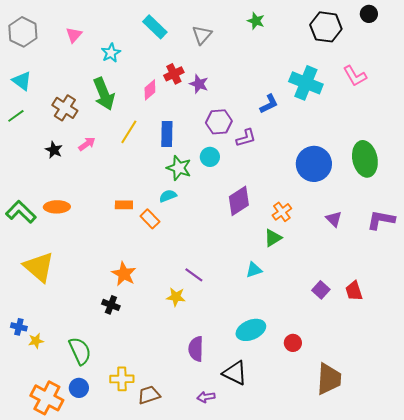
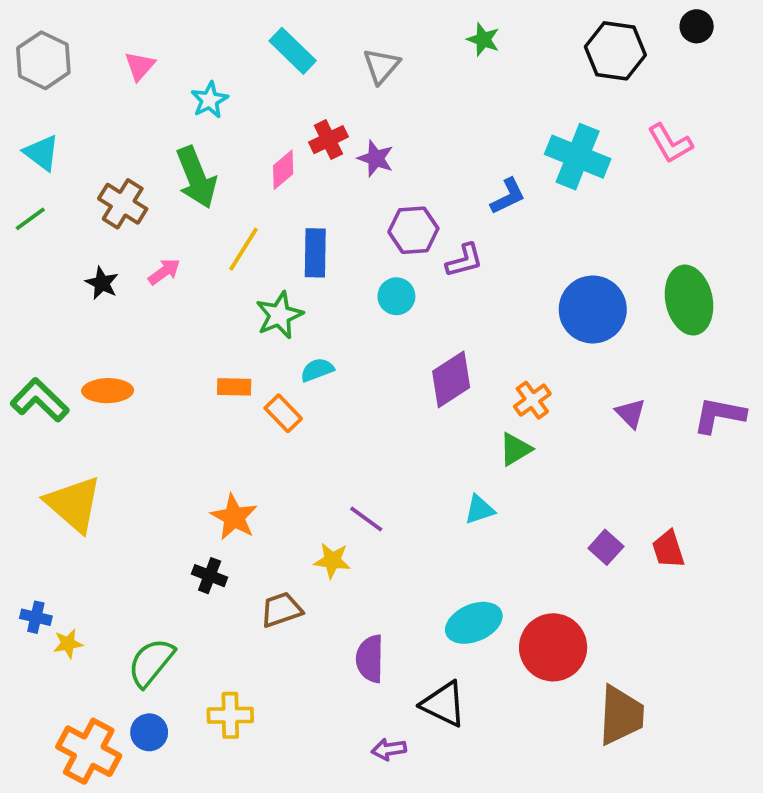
green star: (179, 168) -> (279, 315), moved, turned 30
red circle: (293, 343) -> (553, 647), size x2.0
green semicircle: (80, 351) -> (151, 662), turned -116
brown trapezoid: (149, 395) -> (281, 610), moved

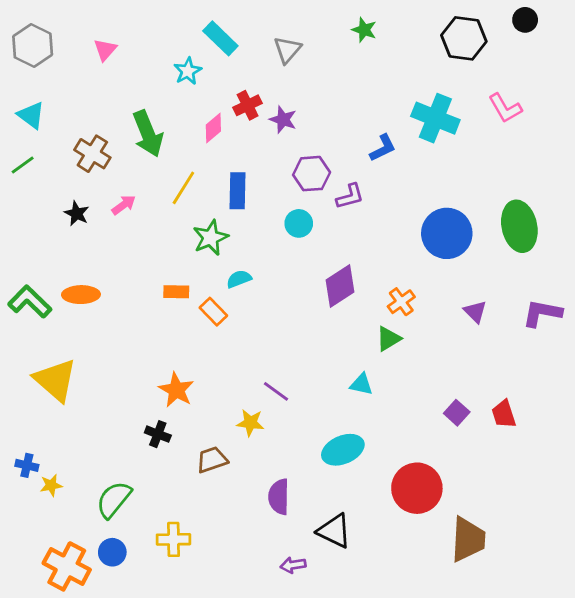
cyan star: (210, 100) -> (188, 71), moved
cyan triangle: (479, 510) -> (361, 384), turned 30
cyan ellipse: (474, 623) -> (343, 450), moved

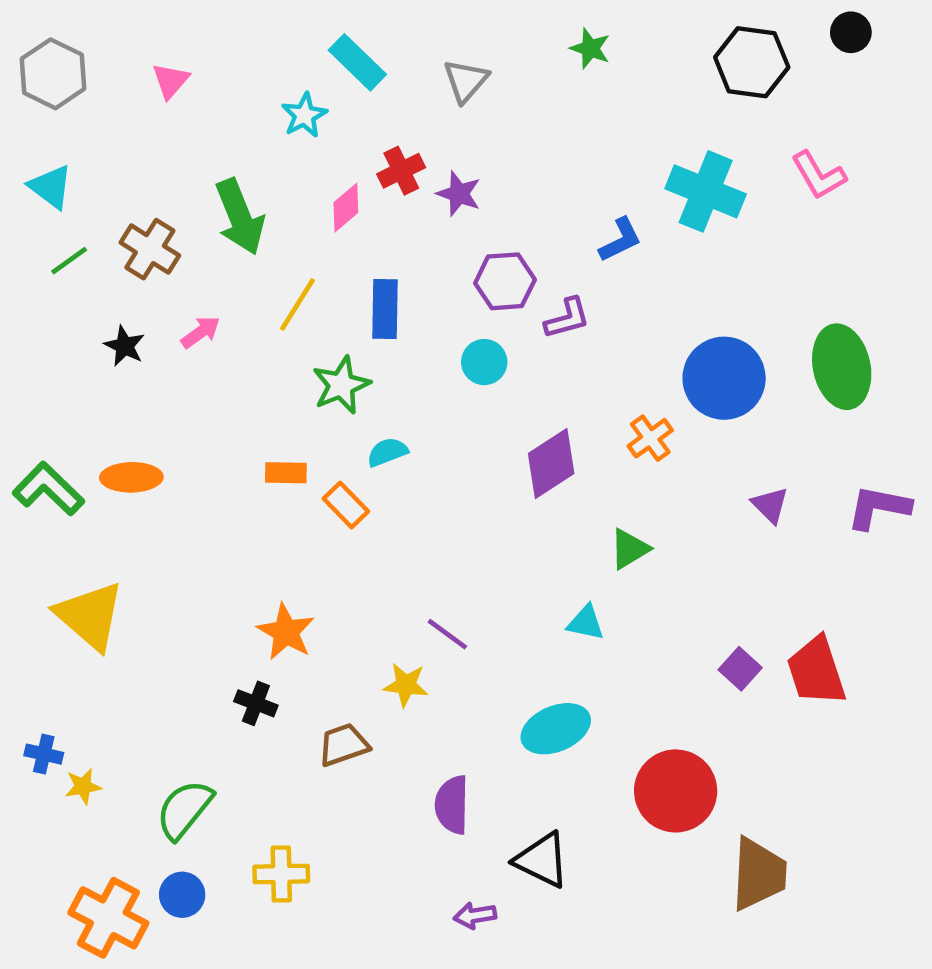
green line: (23, 165) -> (69, 261), moved
orange cross: (401, 302) -> (650, 438), moved
red trapezoid: (504, 414) -> (816, 671), size x1.5

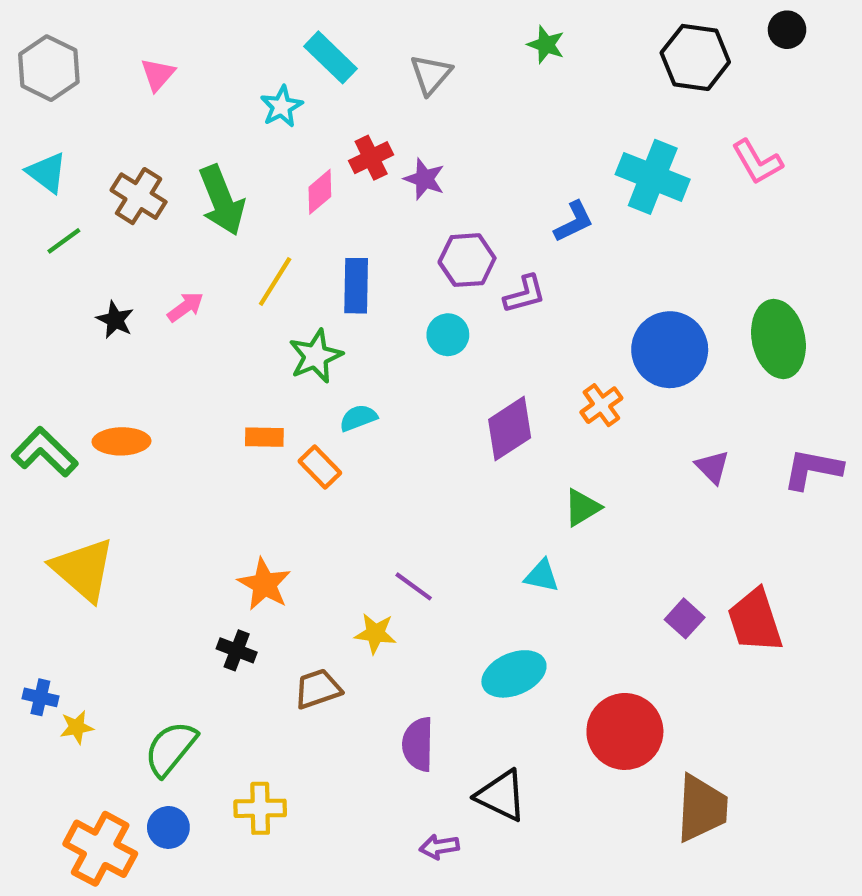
brown cross: (150, 249) -> (139, 196), moved

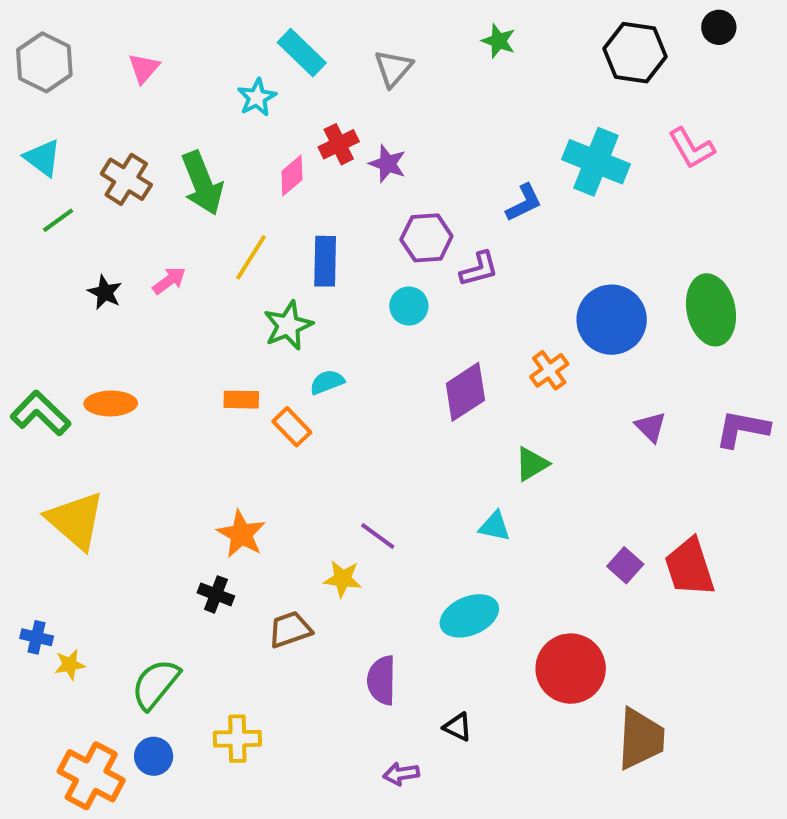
black triangle: (501, 795) -> (458, 727), size x0.6

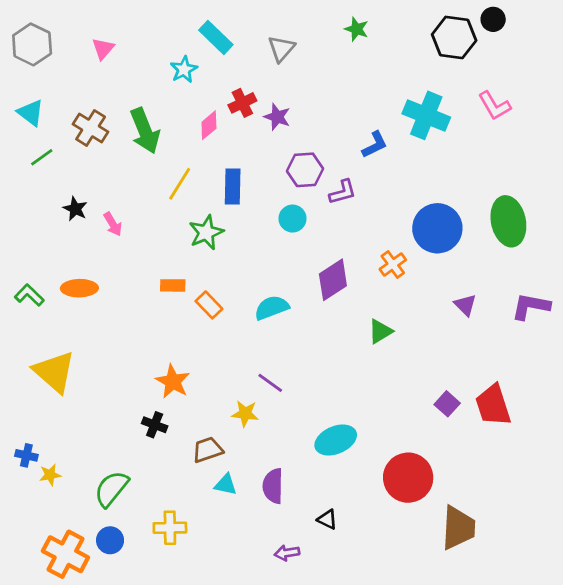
black circle: (719, 27) -> (493, 19), moved
pink arrow: (169, 281) -> (113, 224), moved, turned 95
cyan semicircle: (327, 382) -> (272, 308), moved, size x1.4
green L-shape: (41, 413) -> (29, 295), size x0.7
cyan triangle: (495, 526) -> (226, 485), moved

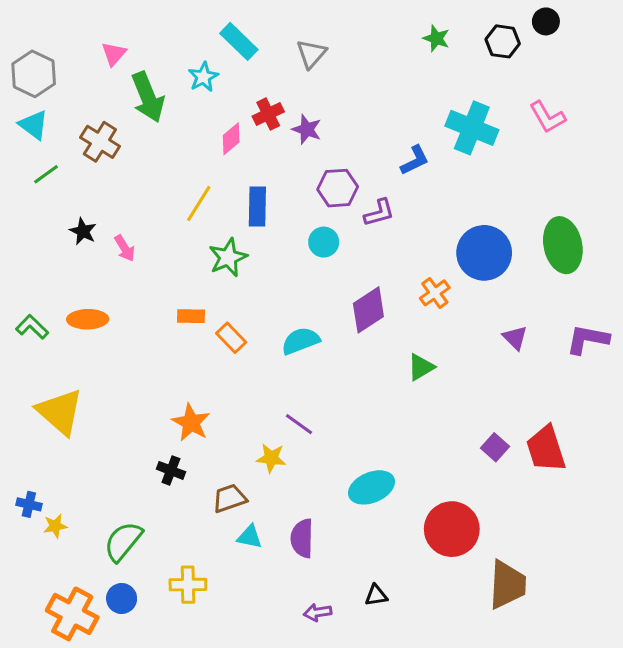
green star: (357, 29) -> (436, 38), moved
black hexagon: (454, 37) -> (503, 41), size x0.7
gray hexagon: (32, 44) -> (34, 74), moved
green arrow: (145, 131) -> (148, 97), moved
black triangle: (327, 519) -> (376, 595), moved, turned -35

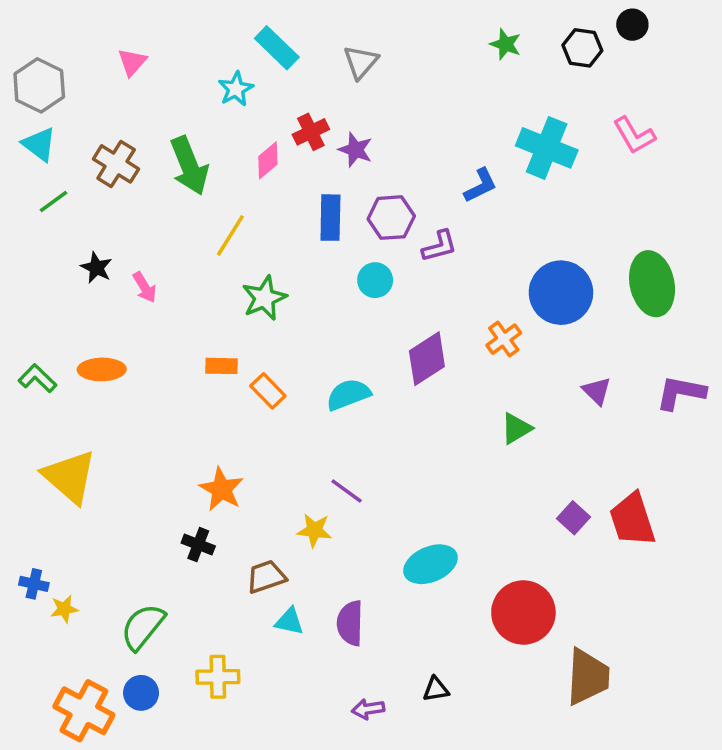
green arrow: (148, 97) -> (189, 166), moved
blue rectangle: (257, 207) -> (330, 218), moved
green triangle: (421, 367) -> (516, 428), moved

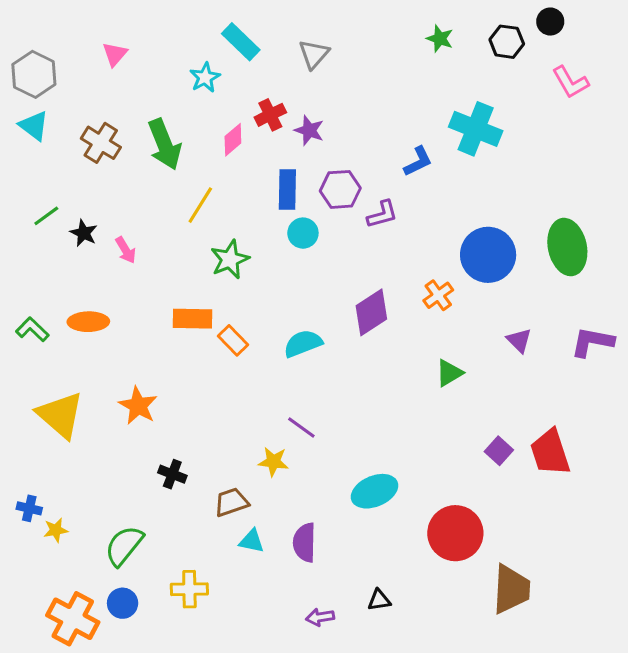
pink L-shape: (634, 135) -> (570, 82), moved
green line: (53, 202) -> (46, 216), moved
cyan circle: (375, 280) -> (303, 233), moved
orange rectangle: (221, 366) -> (193, 319), size x1.4
orange star: (221, 489) -> (138, 406), moved

